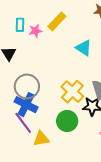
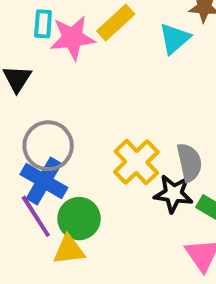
pink star: (35, 31) -> (72, 38), size x1.6
cyan triangle: (84, 48) -> (175, 39), moved, turned 42
green circle: (67, 121) -> (79, 219), moved

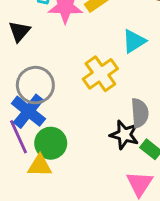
cyan triangle: (175, 39) -> (134, 41), moved
yellow cross: (136, 162) -> (100, 74), moved

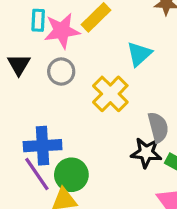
gray circle: (35, 85) -> (61, 72), moved, size x0.7
blue cross: (28, 111) -> (43, 146), turned -32

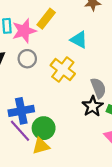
cyan triangle: (139, 54) -> (79, 40), turned -42
black star: (146, 153) -> (93, 106), turned -30

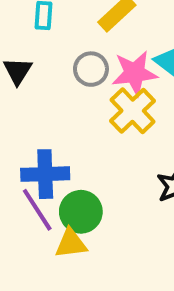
pink star: (24, 31) -> (135, 73), moved
gray circle: (27, 59) -> (91, 69), moved

